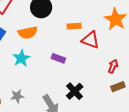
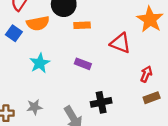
orange rectangle: (74, 26) -> (82, 25), moved
orange semicircle: (28, 33) -> (38, 23), moved
black cross: (75, 91) -> (101, 102), turned 30

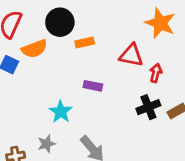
cyan star: (40, 63) -> (61, 112), moved
red arrow: (146, 74) -> (156, 73), moved
black cross: (101, 102) -> (148, 107), moved

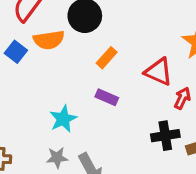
orange rectangle: (85, 42) -> (107, 58), moved, turned -48
gray star: (46, 144) -> (57, 158), moved

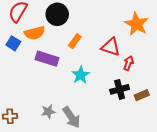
purple rectangle: (107, 97) -> (47, 59), moved, size x1.5
cyan star: (63, 119) -> (81, 75), moved

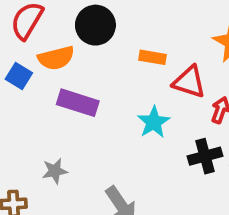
orange rectangle: (75, 41) -> (152, 57), moved, turned 64
cyan star: (81, 75) -> (154, 122), moved
gray star: (48, 112) -> (55, 171), moved

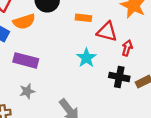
purple rectangle: (78, 103) -> (26, 60), moved
black cross: (205, 156) -> (119, 77), turned 30

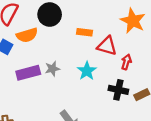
purple rectangle: (26, 60) -> (28, 73), turned -30
gray star: (27, 91) -> (52, 69), moved

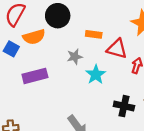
gray star: (52, 69) -> (75, 57), moved
black cross: (118, 90) -> (124, 106), moved

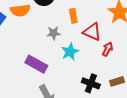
orange rectangle: (94, 34) -> (73, 16), turned 64
purple rectangle: (35, 76) -> (36, 64), moved, turned 35

